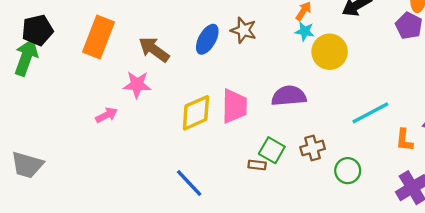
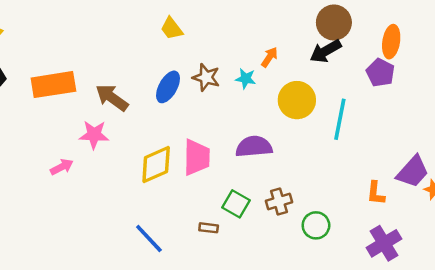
cyan star: (305, 31) -> (246, 79), moved
orange rectangle: (99, 37) -> (53, 85), turned 60
cyan line: (370, 113) -> (340, 119), moved, turned -51
brown rectangle: (257, 165) -> (209, 228), moved

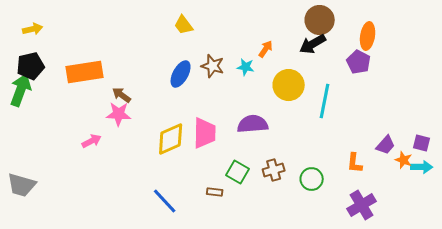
brown arrow: (112, 98) -> (122, 95), moved, size x0.7
purple trapezoid: (413, 172) -> (386, 145), size x0.7
green circle: (316, 225) -> (312, 179), moved

